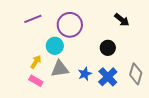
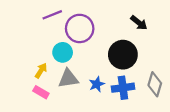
purple line: (33, 19) -> (52, 15), moved
black circle: (108, 48) -> (123, 55), size x1.6
blue cross: (108, 77) -> (123, 88), turned 36

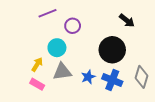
purple circle: (80, 28) -> (73, 26), size x0.6
blue cross: (123, 88) -> (112, 80), turned 30

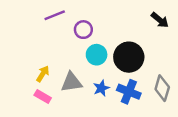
black arrow: (127, 21) -> (160, 20), moved
cyan circle: (57, 48) -> (97, 55), moved

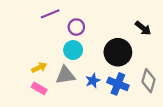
black arrow: (160, 20) -> (143, 28), moved
cyan circle: (97, 55) -> (73, 50), moved
yellow arrow: (43, 74) -> (39, 68), turned 32

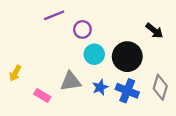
cyan circle: (73, 50) -> (94, 54), moved
yellow arrow: (39, 68) -> (15, 73), moved, turned 144

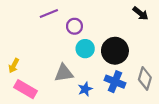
black arrow: (154, 31) -> (141, 13), moved
blue star: (100, 87) -> (85, 89), moved
pink rectangle: (42, 96) -> (25, 89), moved, size x1.5

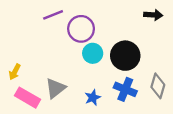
black arrow: (141, 13) -> (153, 15), turned -35
purple circle: (74, 26) -> (81, 29), size x1.5
gray triangle: (64, 73) -> (55, 88), moved, turned -30

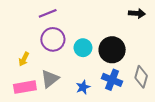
purple circle: (81, 29) -> (53, 39), moved
yellow arrow: (15, 72) -> (24, 59), moved
pink rectangle: (27, 98) -> (25, 87), turned -40

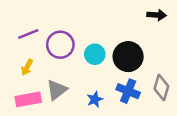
purple line: (48, 13) -> (28, 34), moved

